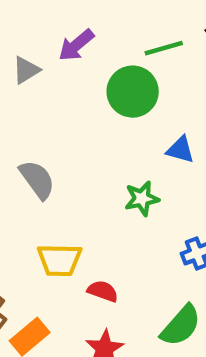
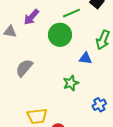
gray triangle: (26, 70) -> (10, 32), turned 48
gray semicircle: (37, 180) -> (24, 68), moved, turned -96

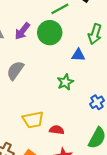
purple arrow: (31, 17) -> (22, 31), moved

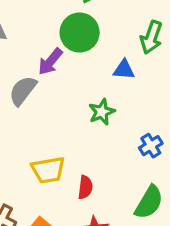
purple arrow: (22, 31) -> (50, 62), moved
red semicircle: (57, 130) -> (85, 187), turned 88

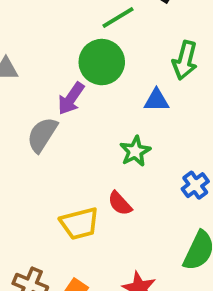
red semicircle: (85, 187) -> (120, 203), moved, turned 135

